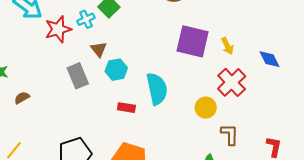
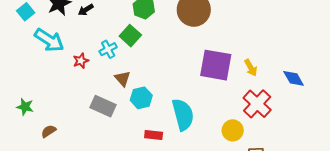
red star: (58, 29) -> (81, 61), size x0.6
gray rectangle: (78, 76) -> (103, 106), turned -40

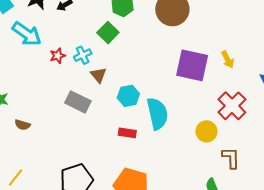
cyan cross: (108, 49) -> (83, 55), moved
yellow arrow: (251, 68) -> (228, 60), moved
cyan hexagon: (141, 98) -> (128, 96), moved
brown semicircle: (49, 131) -> (23, 125), turned -133

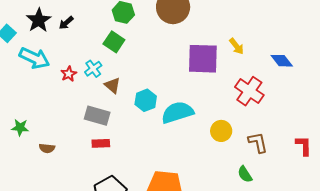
cyan semicircle: (157, 114) -> (177, 112), turned -84
yellow circle: (206, 131) -> (221, 131), moved
red rectangle: (127, 133) -> (101, 143), moved

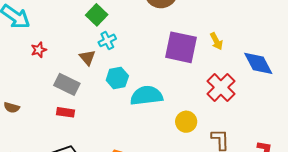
blue diamond: (282, 61) -> (258, 63), size x1.4
cyan cross: (93, 69) -> (107, 40), moved
red star: (69, 74) -> (39, 50), moved

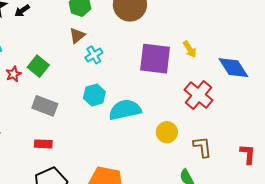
green square: (97, 15) -> (38, 66), moved
cyan cross: (107, 40) -> (94, 55), moved
brown triangle: (87, 57) -> (77, 36), moved, turned 36
red rectangle: (65, 112) -> (43, 144), moved

